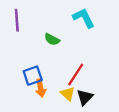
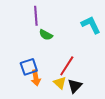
cyan L-shape: (84, 18) -> (91, 25), moved
purple line: (17, 20) -> (36, 16), moved

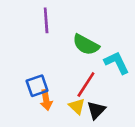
cyan L-shape: (91, 25) -> (117, 63), moved
green semicircle: (46, 35) -> (86, 45), moved, size x1.5

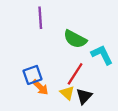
orange arrow: (46, 100) -> (40, 87), turned -36

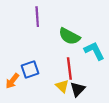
red line: (75, 74) -> (69, 68), turned -40
orange arrow: (40, 87) -> (12, 81), moved, turned 84

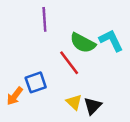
cyan L-shape: (94, 51) -> (111, 40), moved
red line: (69, 68) -> (69, 63), moved, turned -30

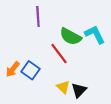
blue square: (36, 82) -> (31, 70), turned -36
orange arrow: (15, 96) -> (13, 69), moved

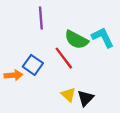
orange arrow: (13, 69) -> (13, 75), turned -133
blue square: (31, 70) -> (33, 65), moved

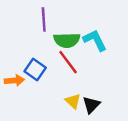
cyan L-shape: (103, 37) -> (95, 40), moved
green semicircle: (76, 40) -> (67, 40), moved, turned -30

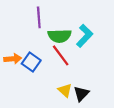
cyan L-shape: (95, 40) -> (85, 36), turned 70
orange arrow: (14, 80) -> (13, 59), moved

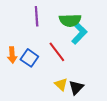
green semicircle: (60, 36) -> (70, 20), moved
orange arrow: (13, 59) -> (12, 55), turned 91

